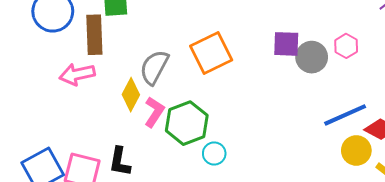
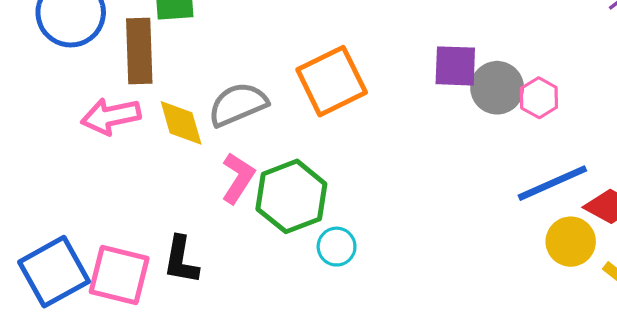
pink hexagon: (346, 46) -> (539, 98), moved
gray semicircle: (154, 67) -> (238, 104), turned 39
yellow diamond: (131, 95) -> (181, 123), moved, turned -44

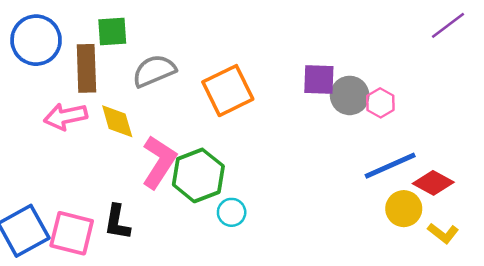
gray semicircle: (238, 104) -> (154, 71), moved
pink L-shape: (238, 178) -> (159, 162), size x1.4

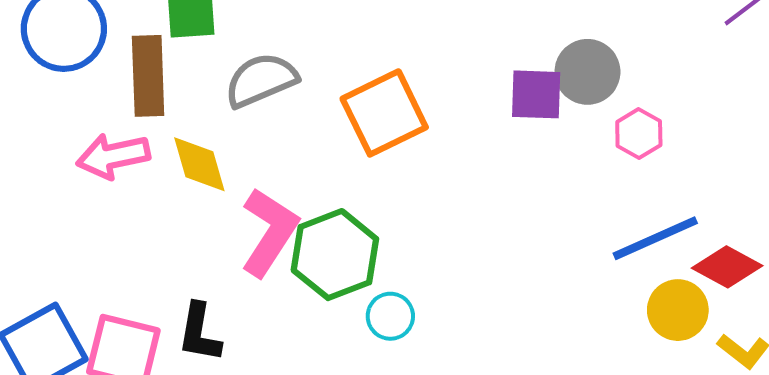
gray circle: (350, 95) -> (587, 72), moved

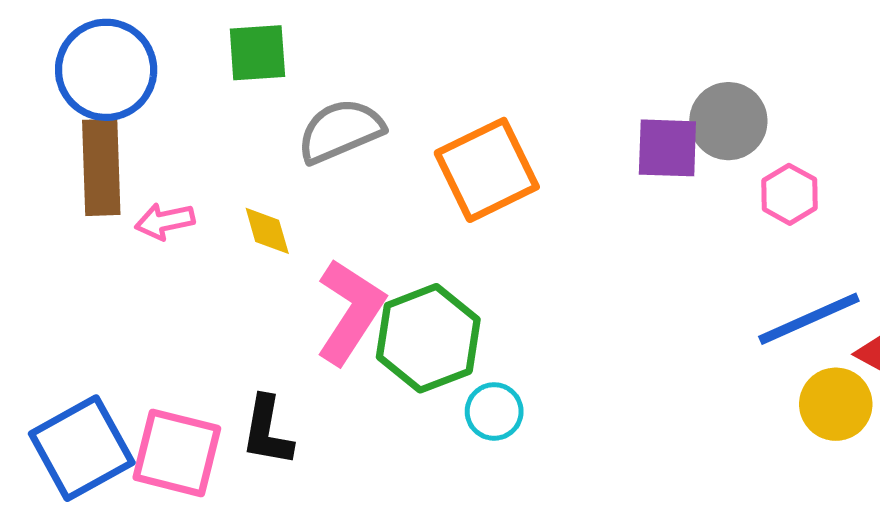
brown rectangle: (148, 76) -> (101, 167), moved
pink arrow: (113, 156) -> (165, 221), size x0.7
yellow diamond: (199, 164) -> (267, 231), size x0.7

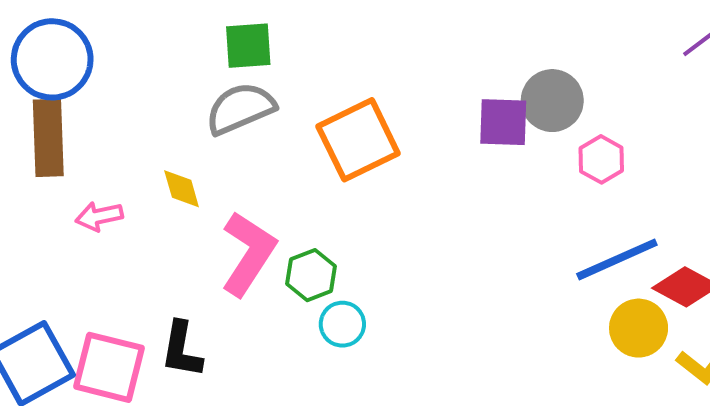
green square: (257, 53) -> (248, 46), moved
pink arrow: (165, 221) -> (99, 216), moved
green hexagon: (428, 338) -> (311, 275), size x0.6
cyan circle: (494, 411) -> (342, 324), moved

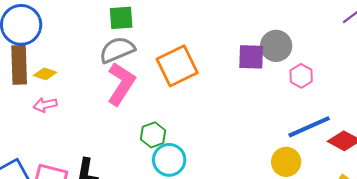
yellow diamond: (182, 189) -> (45, 74), moved, turned -55
pink L-shape: (248, 254) -> (121, 84), moved
cyan circle: (342, 324) -> (169, 160), size x1.4
yellow circle: (639, 328) -> (286, 162), moved

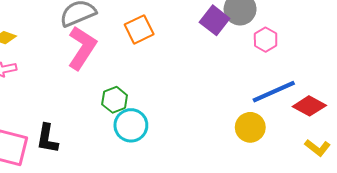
purple square: (251, 57) -> (215, 20), turned 36
orange square: (177, 66) -> (139, 29), size x0.7

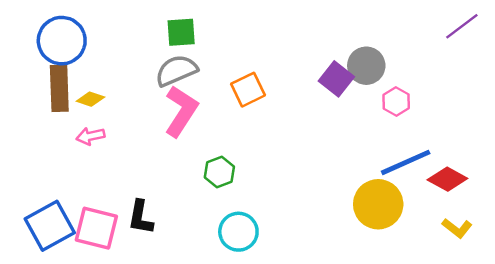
cyan circle: (131, 125) -> (238, 232), moved
yellow circle: (250, 127) -> (378, 204), size x1.4

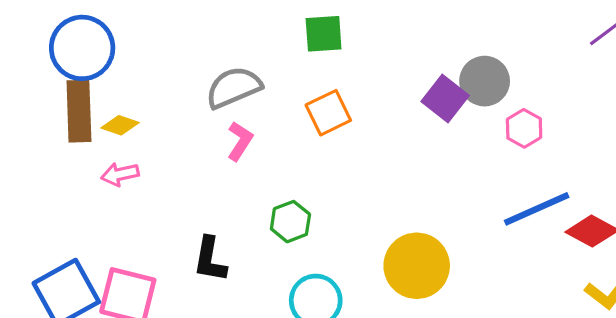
green square: (181, 32) -> (324, 34), moved
pink L-shape: (181, 111) -> (240, 141), size x0.6
yellow circle: (378, 204) -> (417, 266), moved
black L-shape: (141, 217) -> (210, 259), moved

